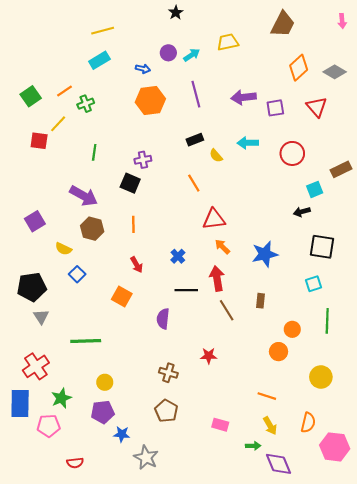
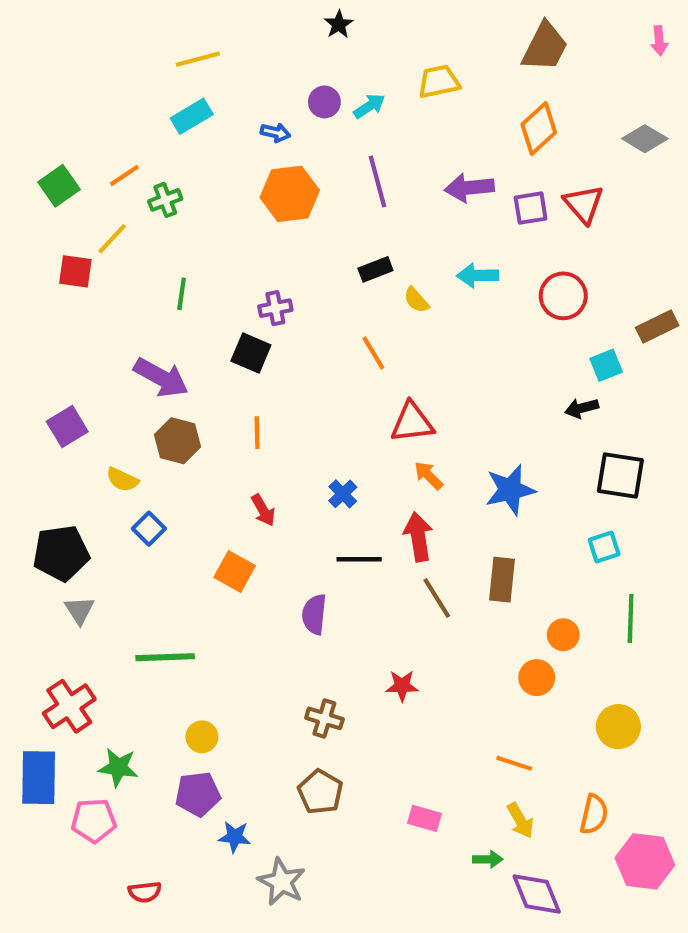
orange diamond: (299, 68) -> (539, 129), moved
red triangle: (317, 107) -> (584, 204), moved
brown rectangle: (260, 301) -> (502, 580), size x1.5
green star: (61, 398) -> (118, 767), turned 30

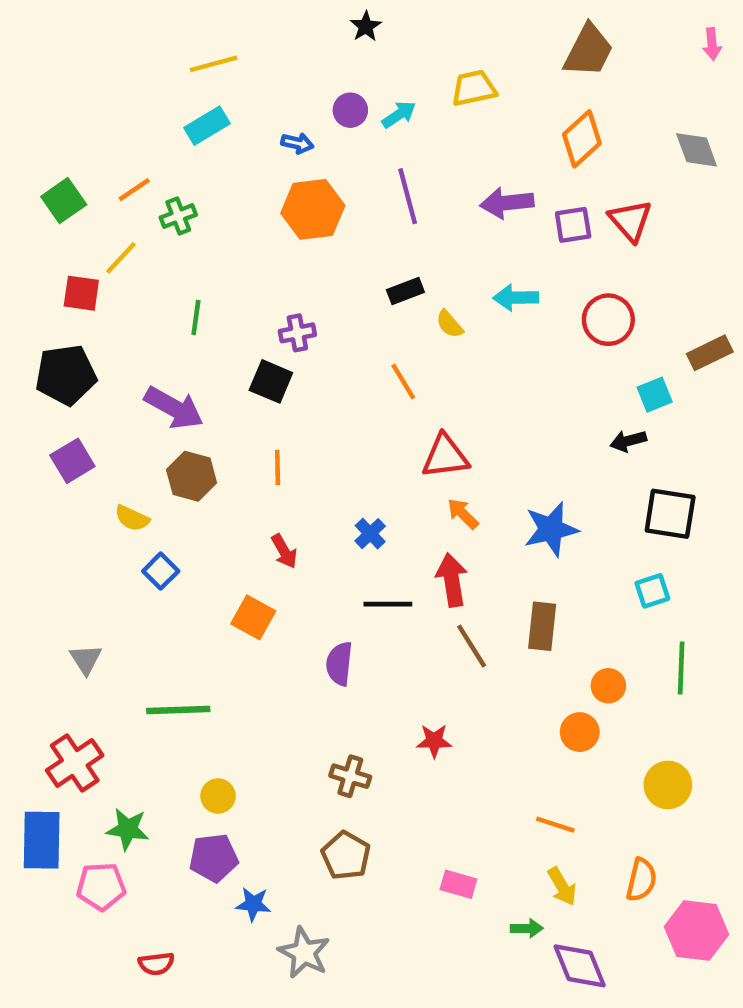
gray diamond: (645, 139) -> (697, 150), turned 39
black pentagon: (61, 553) -> (66, 375), moved

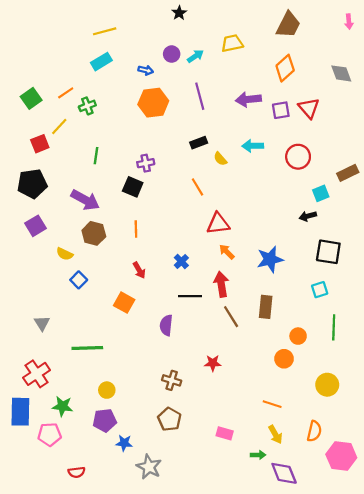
red square: (81, 293) -> (40, 144), turned -30

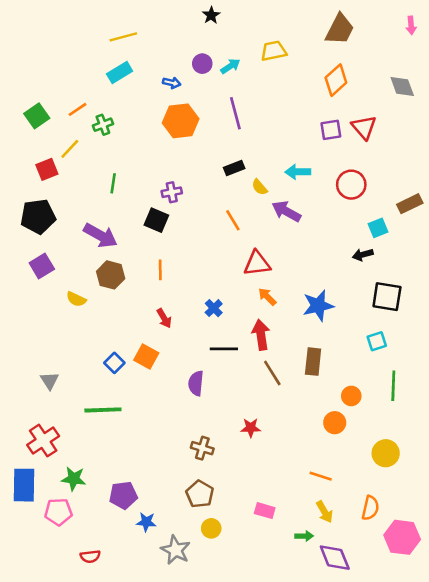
purple arrow: (248, 99) -> (286, 211), moved, turned 35
blue square: (79, 280) -> (114, 363), moved
yellow circle: (107, 390) -> (211, 528), moved

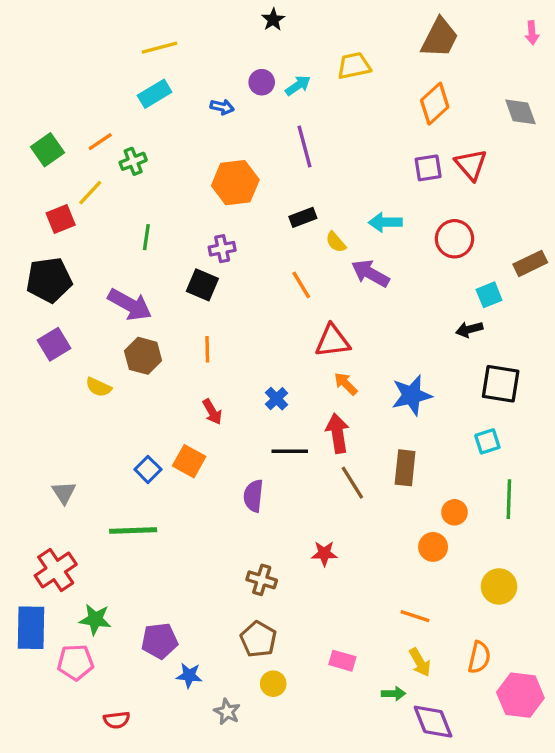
orange hexagon: (181, 121) -> (235, 183), moved
gray star: (176, 550) -> (227, 712), size x0.7

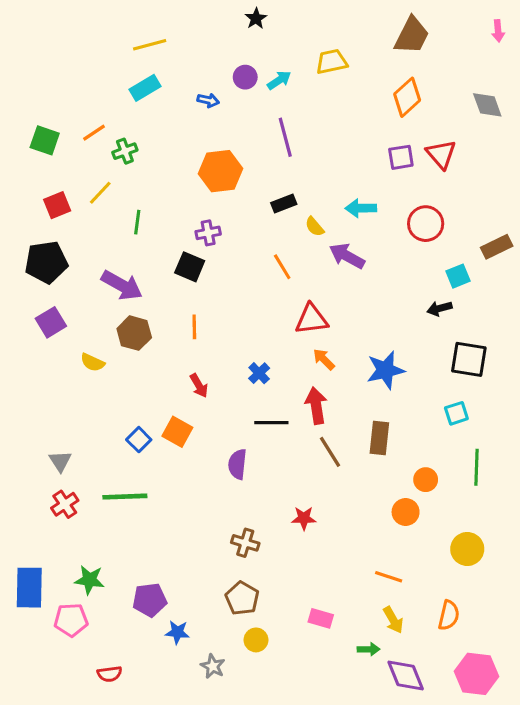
green square: (47, 150) -> (45, 140), turned -36
yellow line: (90, 193) -> (100, 193), moved
red cross: (56, 570) -> (65, 504), moved, size x0.7
pink hexagon: (520, 695) -> (477, 674), moved

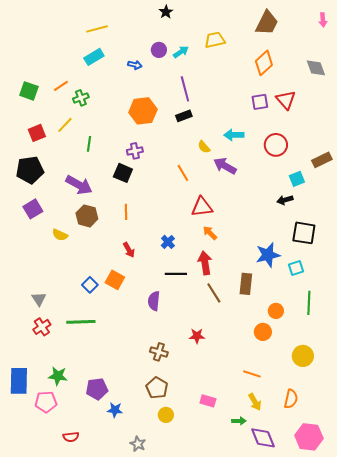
black rectangle: (284, 204) -> (184, 116), moved
blue star: (386, 370) -> (268, 255), moved
gray star: (213, 666) -> (138, 444), moved

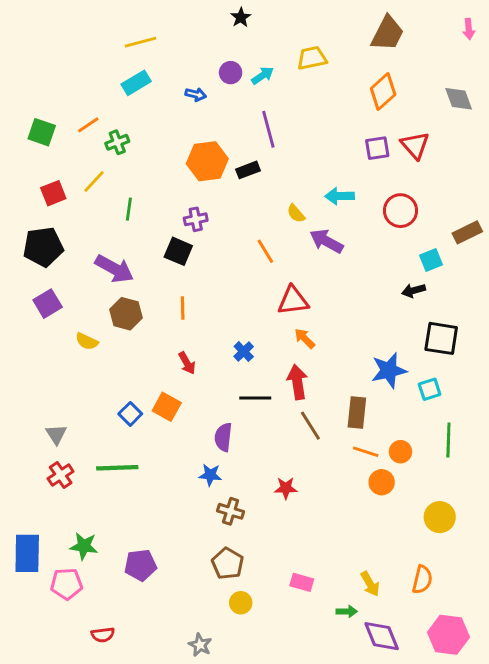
black rectangle: (184, 116) -> (248, 170), moved
orange line: (252, 374) -> (366, 452), moved
blue star: (115, 410) -> (210, 475), moved

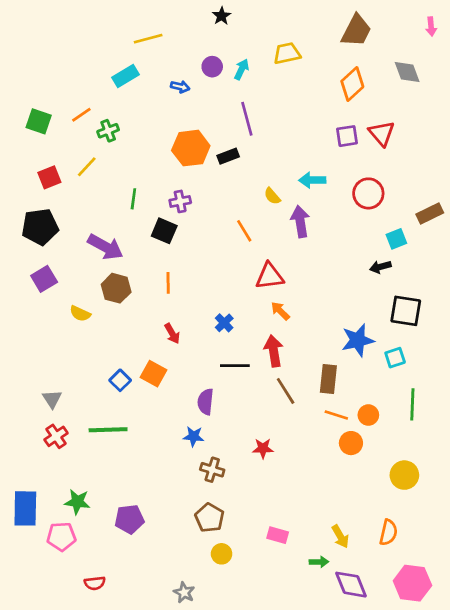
yellow line: (141, 42) -> (148, 39), moved
cyan arrow: (263, 76) -> (242, 69), turned -30
gray diamond: (459, 99) -> (407, 72), moved
green line: (129, 209) -> (133, 199), moved
purple arrow: (326, 241) -> (300, 221), turned 52

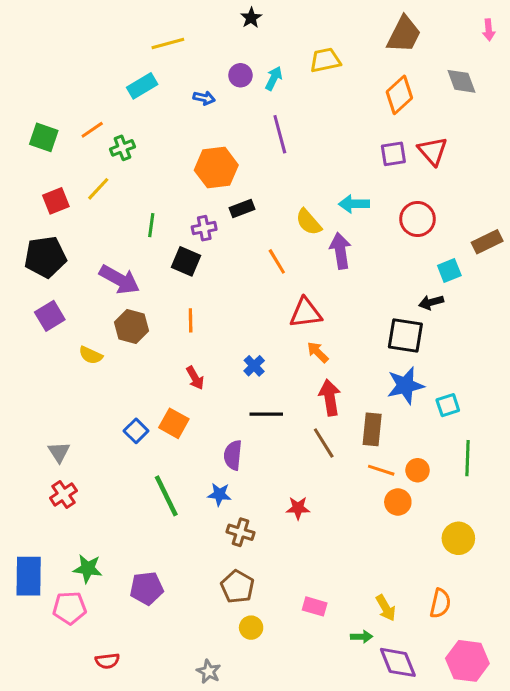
black rectangle: (228, 156) -> (242, 208), moved
yellow semicircle: (272, 196) -> (309, 222), size x1.4
black square: (406, 311) -> (405, 336), moved
red arrow: (274, 351) -> (330, 398), moved
green line: (108, 430) -> (166, 496), moved, turned 66

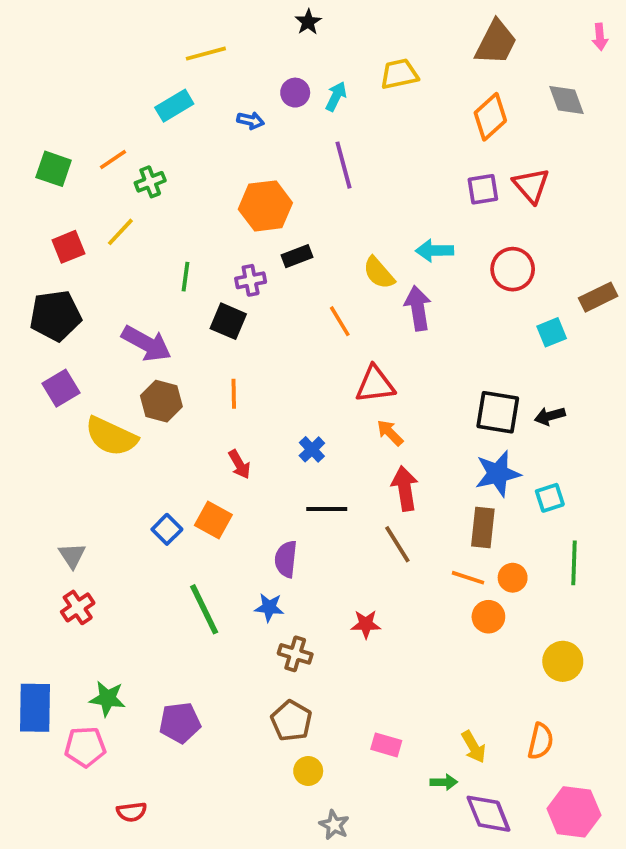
black arrow: (431, 302) -> (550, 416), moved
yellow semicircle: (91, 355) -> (111, 436), size x1.8
brown rectangle: (372, 429) -> (483, 528), moved
gray star: (209, 671) -> (334, 825), moved

